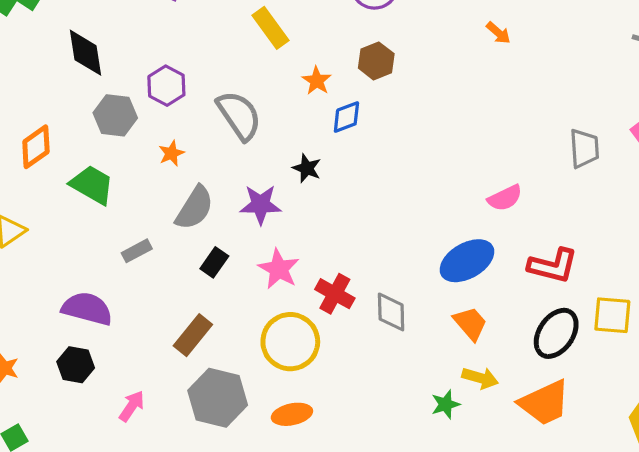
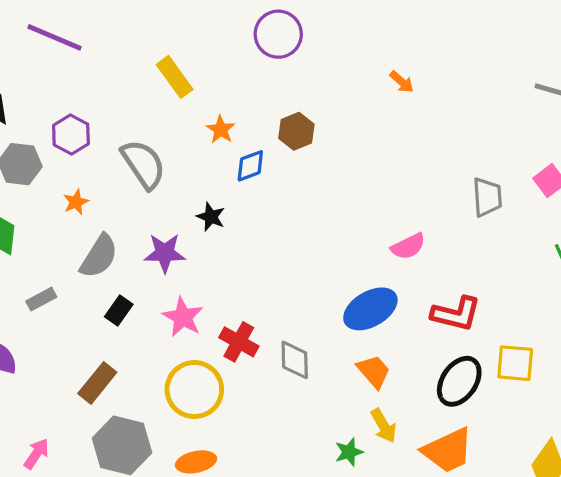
brown hexagon: (376, 61) -> (296, 131), moved
yellow arrow: (480, 378) -> (384, 426), turned 44

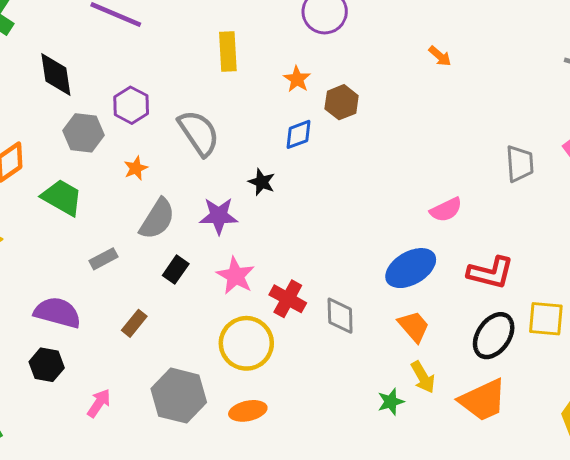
yellow rectangle: (175, 77) -> (228, 51), turned 33
orange star: (221, 130) -> (297, 79), moved
brown rectangle: (97, 383) -> (134, 323), moved, size x0.7

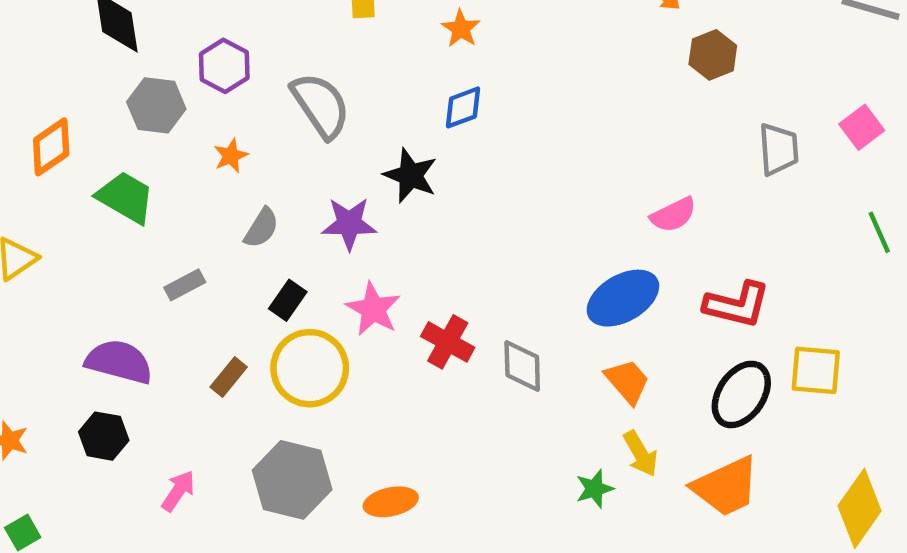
brown hexagon: (342, 102) -> (713, 55), moved
black star: (262, 182) -> (410, 175), size x1.4
gray semicircle: (157, 219) -> (261, 228), size x0.7
yellow circle: (246, 343) -> (310, 368), moved

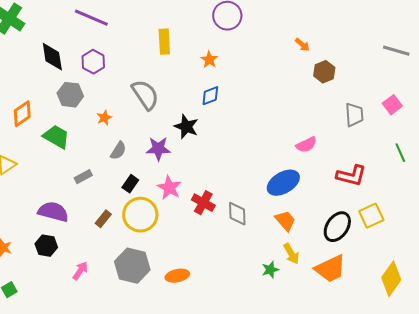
purple hexagon: (224, 66) -> (93, 62), moved
red L-shape: (737, 305) -> (351, 176), moved
yellow square: (816, 370) -> (371, 216), turned -30

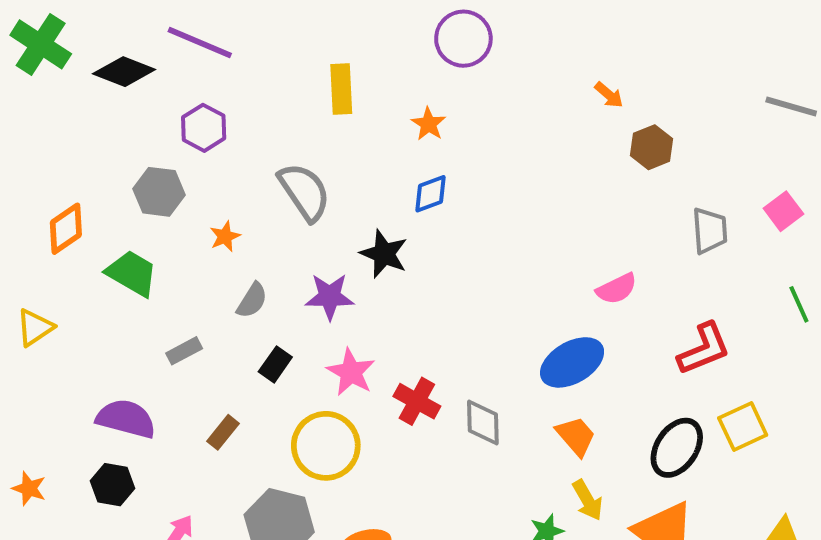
black diamond: (52, 57) -> (124, 72), moved, turned -60
red L-shape: (351, 176) -> (704, 349), turned -36
yellow circle: (140, 215) -> (326, 446), moved

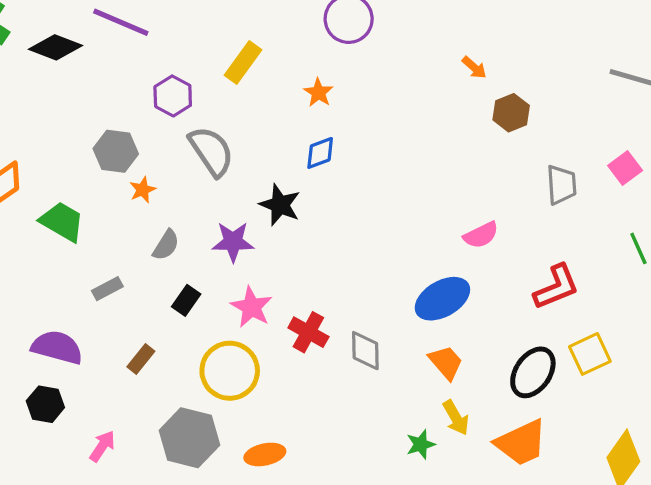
yellow rectangle: (341, 89) -> (243, 62), turned 39
purple hexagon: (204, 128) -> (173, 96), moved
gray hexagon: (159, 192) -> (116, 151), moved

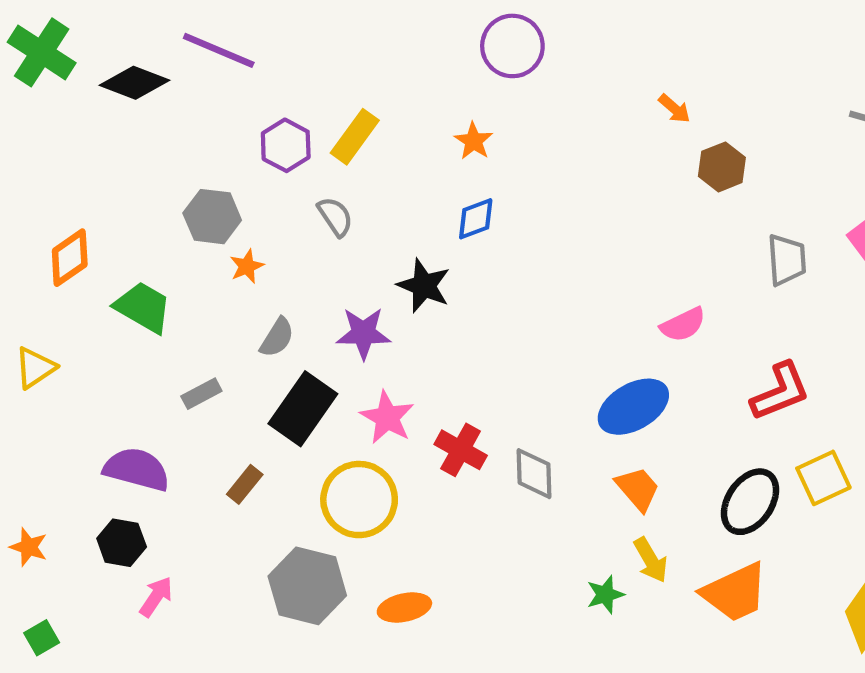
yellow rectangle: (243, 62) -> (355, 137), moved
gray semicircle: (211, 151) -> (335, 217), size x0.6
black rectangle: (186, 300) -> (303, 409), size x1.8
pink arrow: (102, 446) -> (156, 597), moved

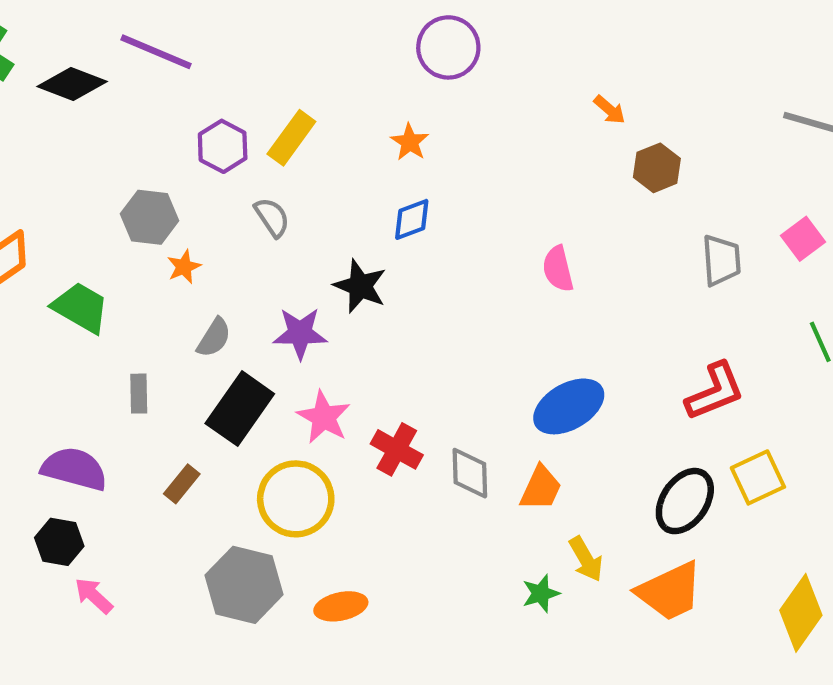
pink semicircle: (683, 325) -> (558, 269), moved, turned 102
gray rectangle: (201, 394) -> (139, 394), turned -63
orange trapezoid: (638, 489) -> (541, 488), moved, turned 66
pink arrow: (156, 597) -> (94, 596), turned -81

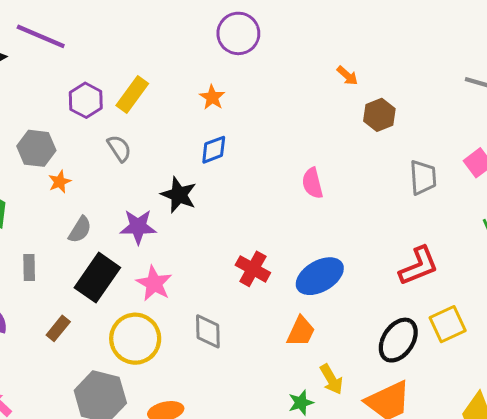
red cross: (397, 449) -> (253, 269), moved
gray diamond: (470, 473) -> (208, 331), moved

